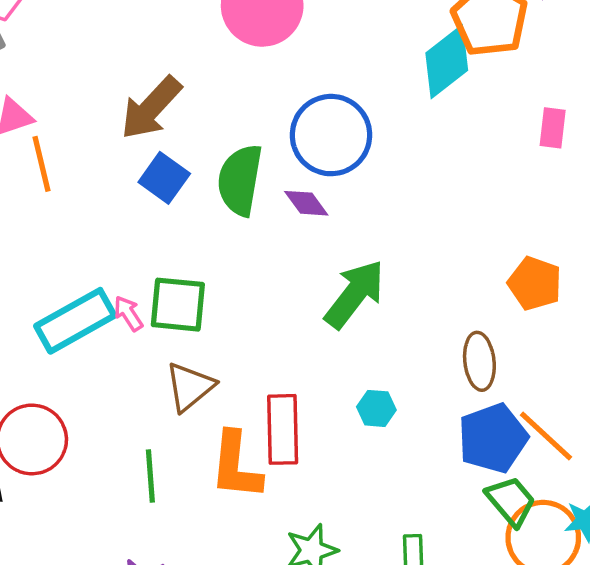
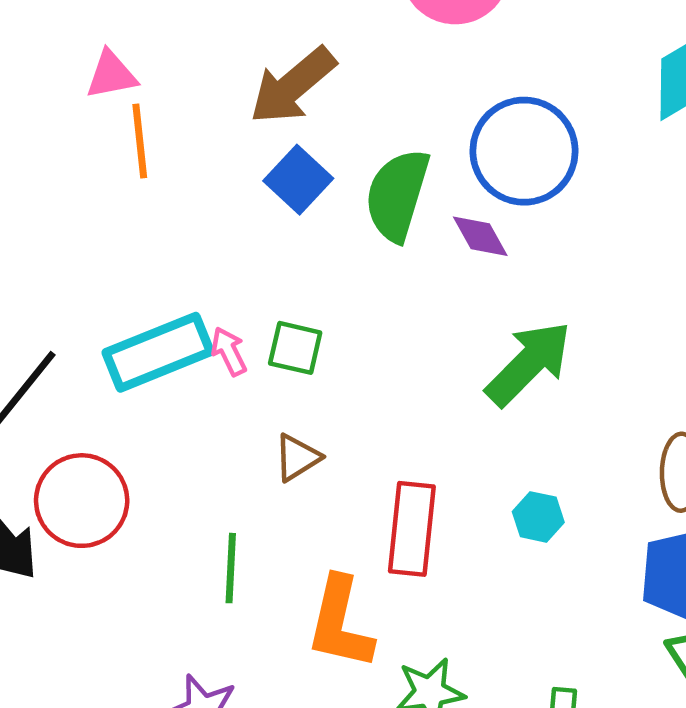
green square: (178, 305) -> (295, 348), size x0.7
brown triangle: (190, 387) -> (297, 458), size x0.7
orange L-shape: (236, 466) -> (340, 623), moved

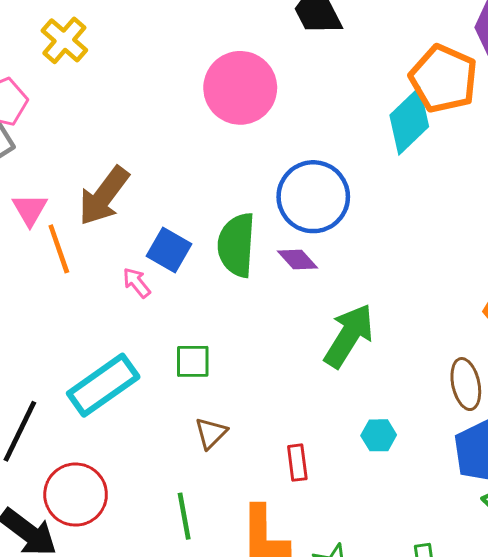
pink triangle: (111, 75) -> (30, 210), turned -36
brown arrow: (293, 86) -> (104, 196), moved
pink arrow: (229, 351) -> (136, 283), moved
red rectangle: (412, 529) -> (297, 463), size x0.6

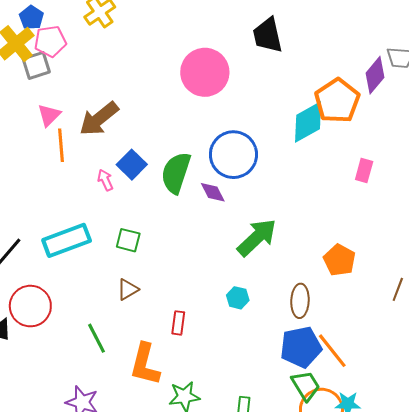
green arrow: (349, 336) -> (257, 237), moved
cyan hexagon: (379, 435) -> (238, 298), moved
green line: (184, 516) -> (96, 338), turned -32

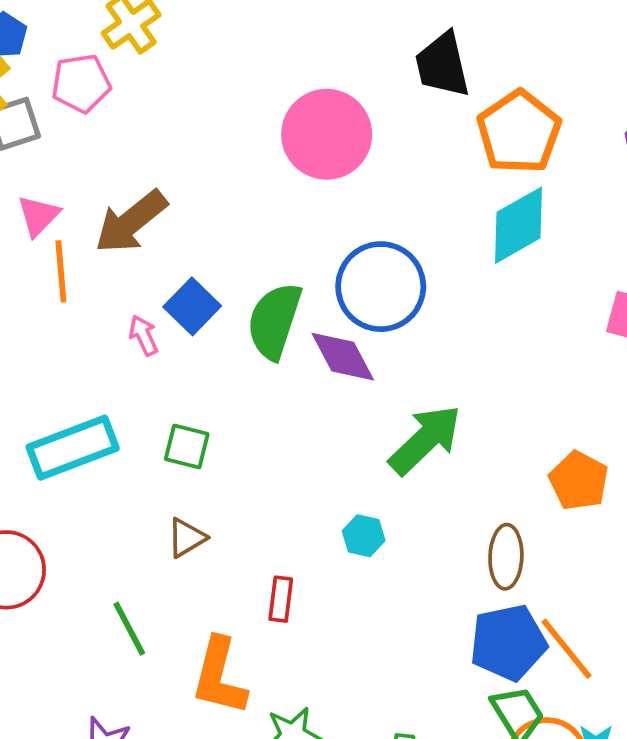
pink pentagon: (50, 41) -> (81, 83), moved
orange pentagon: (337, 101) -> (519, 132), moved
purple diamond: (213, 192) -> (343, 357), size x1.4
cyan hexagon: (238, 298) -> (364, 536), moved

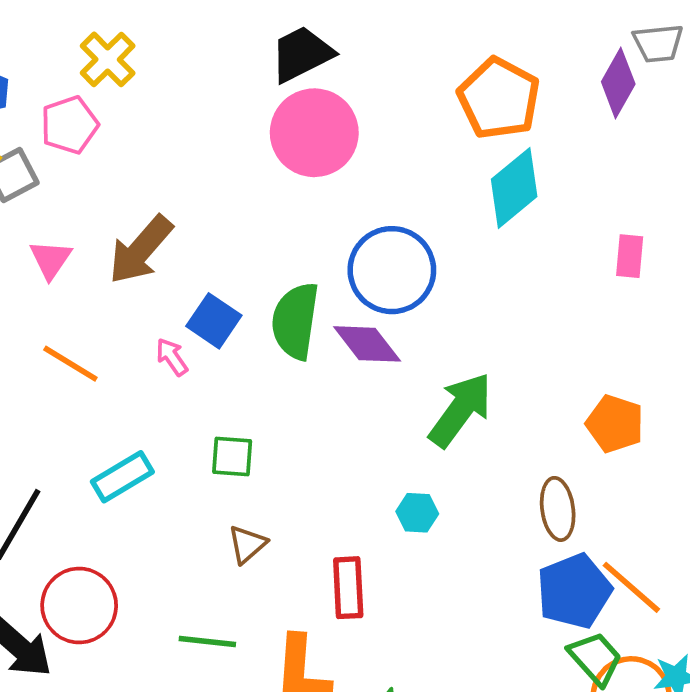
black trapezoid: (442, 65) -> (302, 54), moved, turned 86
orange line: (61, 271) -> (70, 364), moved, turned -44
cyan rectangle: (73, 448) -> (122, 477), size x0.7
red rectangle: (281, 599) -> (348, 588), size x1.4
green line: (129, 629) -> (207, 641), turned -46

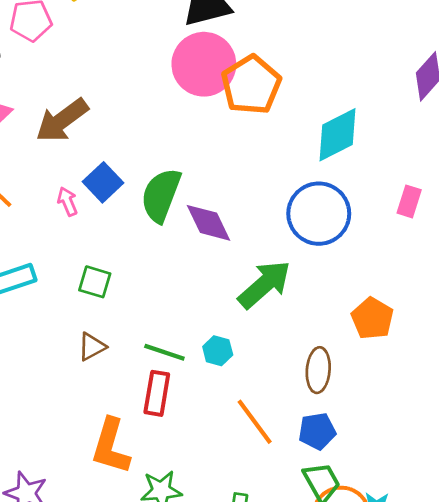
orange pentagon: (499, 98) -> (251, 85), moved
blue circle: (392, 270) -> (319, 214), moved
orange line: (631, 587) -> (255, 422), moved
blue pentagon: (574, 591) -> (317, 431), size x0.7
green line: (207, 641) -> (164, 352), moved

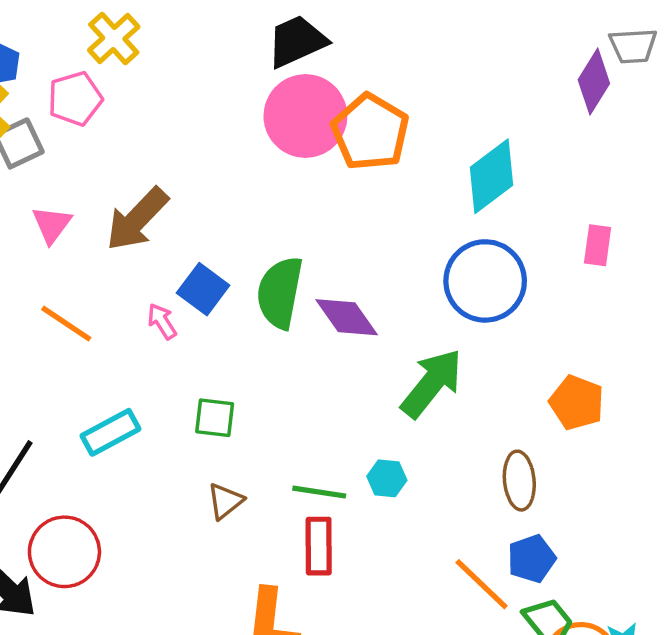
orange line: (255, 422) -> (482, 584), moved

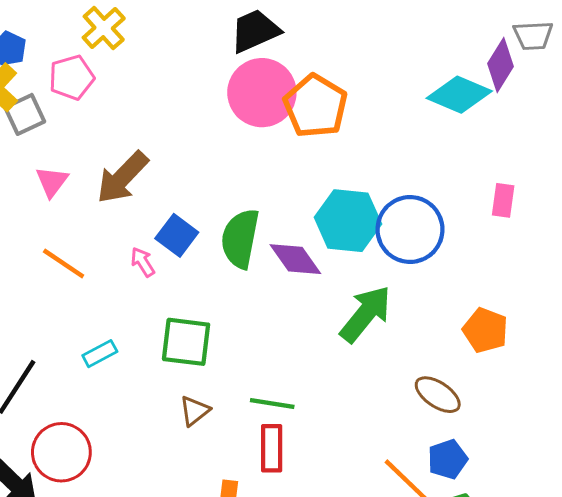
cyan diamond: (491, 176) -> (459, 95), moved, turned 60
green square: (215, 418) -> (186, 342), size x1.5
cyan rectangle: (111, 432) -> (100, 354), size x0.7
cyan hexagon: (387, 478) -> (348, 221), moved, size x2.0
brown ellipse: (519, 481) -> (438, 395), turned -51

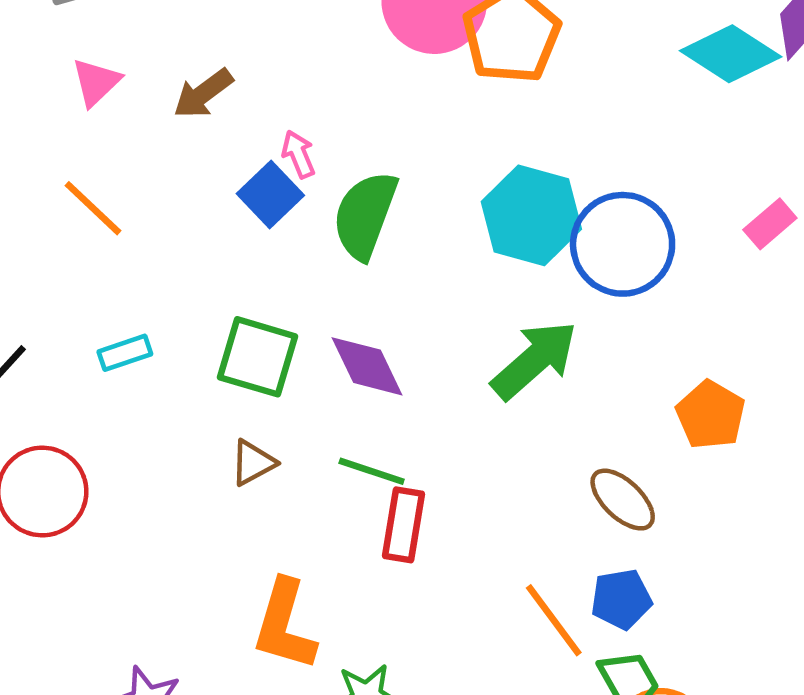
brown arrow: (122, 177) -> (203, 94), size x0.7
pink rectangle: (503, 200) -> (770, 224), turned 32
purple diamond: (295, 259) -> (367, 366), moved
pink arrow: (143, 262) -> (299, 154), moved
red rectangle: (272, 448) -> (404, 525), moved

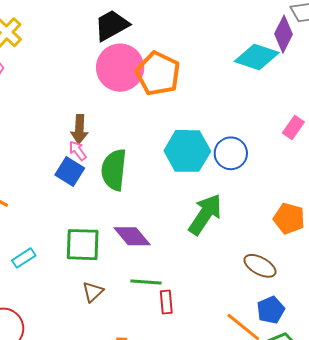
brown arrow: (203, 94) -> (79, 129), moved, turned -36
blue circle: (623, 244) -> (231, 153), size x0.7
red rectangle: (404, 525) -> (166, 302), size x0.7

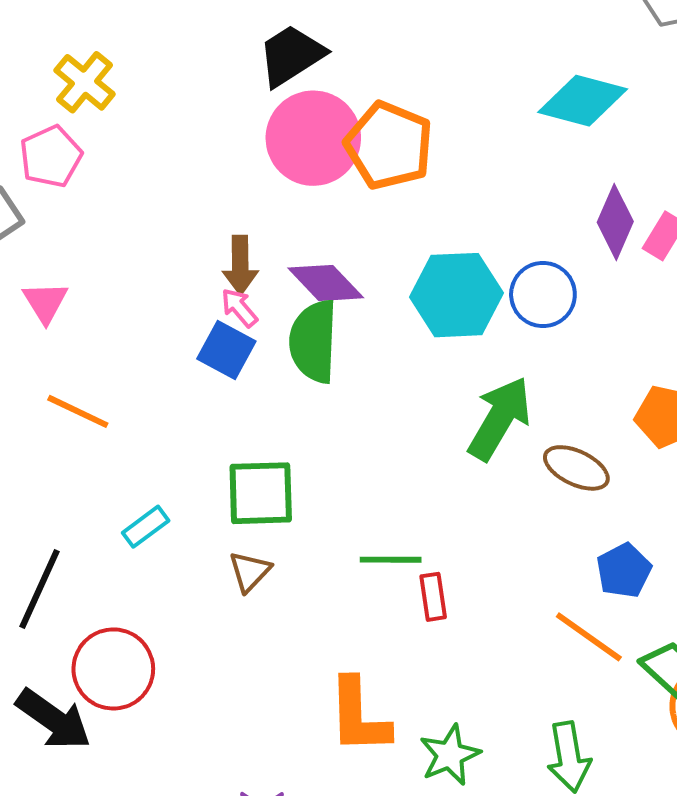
purple diamond: (283, 34) -> (615, 222), moved
purple diamond: (132, 236) -> (326, 283), moved
brown ellipse: (260, 266) -> (576, 468), moved
brown triangle: (93, 292) -> (250, 571), moved
blue pentagon: (271, 310) -> (624, 571), moved

